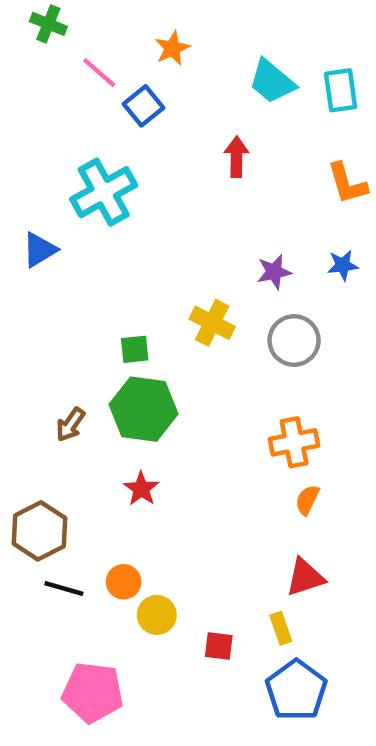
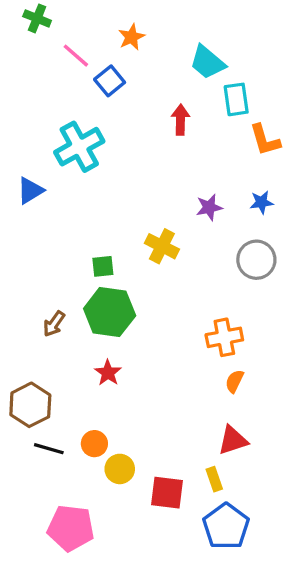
cyan rectangle: (341, 90) -> (236, 99), moved
gray circle: (294, 340) -> (256, 260), moved
red square: (219, 646) -> (167, 493), size x1.5

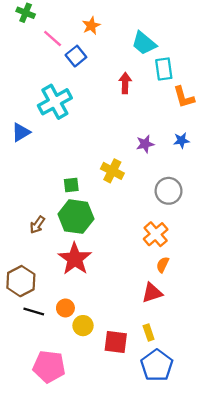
gray circle: (256, 260) -> (169, 191), moved
orange cross: (224, 337) -> (156, 234), turned -30
red star: (108, 373) -> (75, 259), size x1.8
red triangle: (233, 440) -> (152, 293), moved

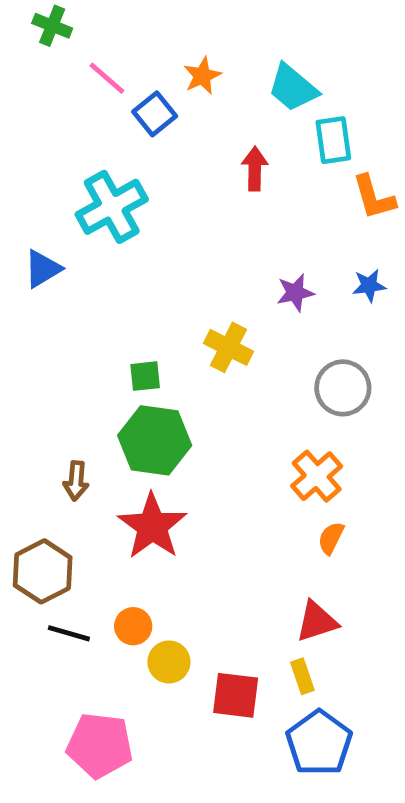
orange star: (91, 26) -> (202, 76), moved
brown arrow: (37, 225) -> (76, 481), moved, turned -30
red triangle: (152, 293) -> (317, 621), moved

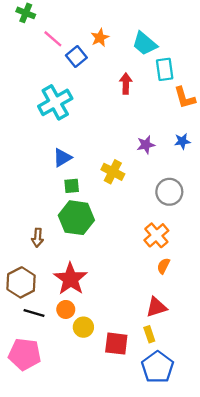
blue triangle: (43, 269) -> (62, 158), moved
red star: (152, 526) -> (70, 279), moved
pink pentagon: (100, 745) -> (25, 354), moved

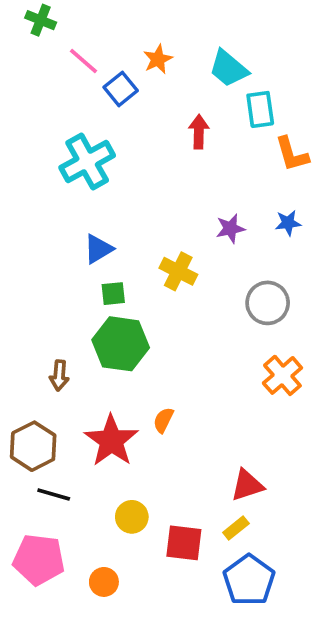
orange cross: (156, 235) -> (282, 375), moved
orange semicircle: (163, 266) -> (163, 420), moved
orange circle: (66, 309) -> (104, 582), moved
yellow rectangle: (149, 334) -> (236, 528), turned 70

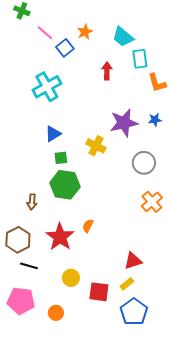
purple star: (230, 229) -> (124, 123), size x1.8

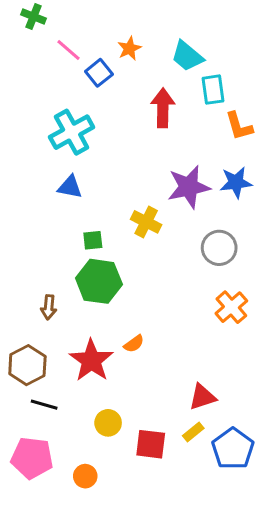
red arrow: (107, 71) -> (163, 108), size x1.4
blue star: (155, 120) -> (236, 182), size x1.5
blue triangle: (53, 134) -> (70, 187), moved, turned 42
orange semicircle: (88, 226) -> (134, 344), turned -152
blue pentagon: (134, 312) -> (233, 449), moved

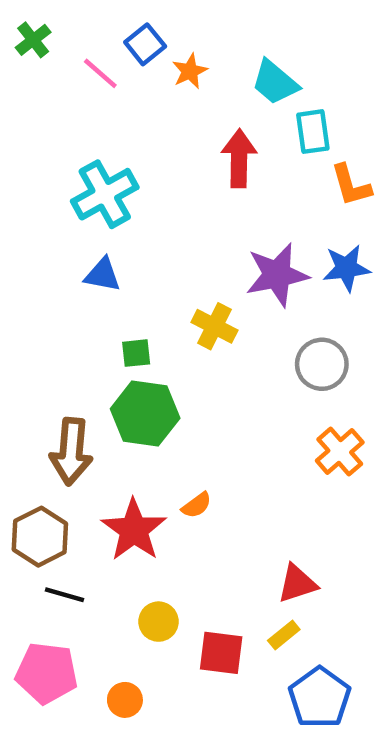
green cross: (33, 17) -> (33, 40), moved, turned 30
blue square: (99, 73) -> (145, 44), moved
brown arrow: (49, 307) -> (71, 452), size x1.8
blue pentagon: (233, 449) -> (320, 698), moved

